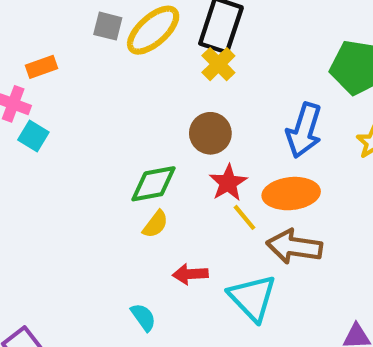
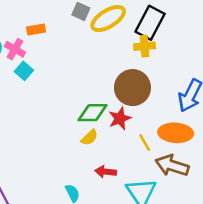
yellow cross: (218, 64) -> (145, 46), turned 30
brown circle: (210, 133) -> (132, 88), size x1.4
red star: (228, 183) -> (120, 118), moved

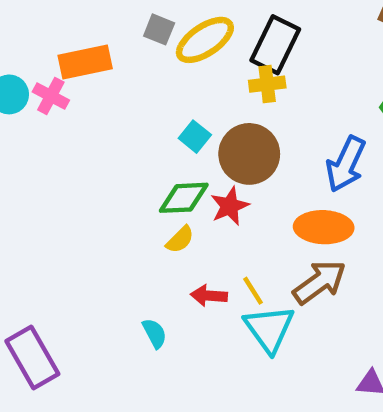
orange rectangle: (36, 30) -> (85, 62), size x1.6
cyan square: (24, 71) -> (195, 137), moved
yellow line: (145, 143) -> (253, 291), moved
brown arrow: (172, 166) -> (319, 282), turned 128

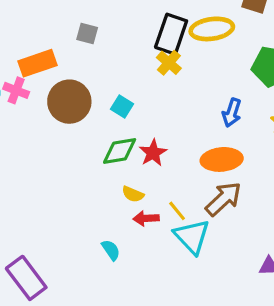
yellow ellipse: (205, 40) -> (212, 29), moved, turned 33
yellow cross: (267, 84) -> (169, 63), turned -35
brown circle: (249, 154) -> (69, 102), moved
blue arrow: (346, 164) -> (232, 113), size x0.7
yellow semicircle: (180, 240) -> (133, 194), moved, turned 75

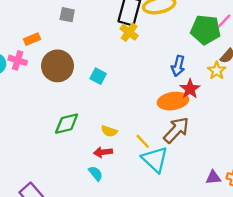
orange rectangle: (37, 63) -> (32, 39), size x0.6
cyan square: (122, 106) -> (98, 76), moved
green diamond: (120, 151) -> (67, 124), moved
red star: (153, 153) -> (190, 89), moved
red arrow: (146, 218) -> (103, 152), moved

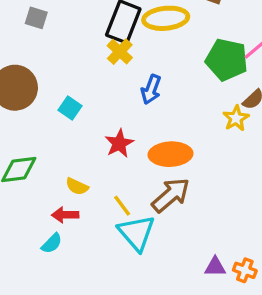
blue arrow: (178, 66) -> (151, 89), moved
red star: (190, 89) -> (119, 143), moved
cyan semicircle: (96, 173) -> (52, 243), turned 77

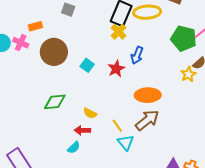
red star: (119, 143) -> (116, 69), moved
cyan triangle: (136, 233) -> (126, 143), size x0.7

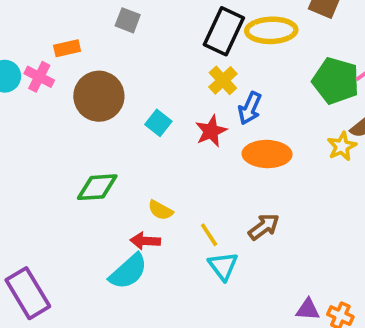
yellow cross: (119, 32) -> (223, 80), moved
orange ellipse: (148, 95) -> (267, 154), moved
brown arrow: (147, 120) -> (264, 227), size x0.7
cyan semicircle: (74, 148) -> (128, 271), size x1.6

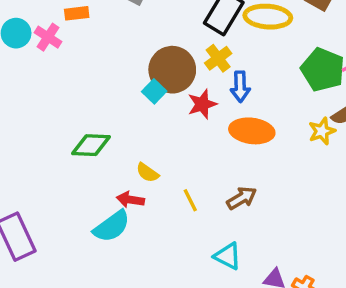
brown circle: (99, 96) -> (172, 70), moved
blue arrow: (250, 108) -> (240, 87), turned -32
cyan triangle: (223, 266) -> (228, 256), moved, turned -32

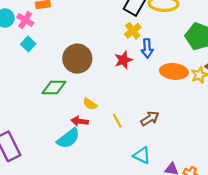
brown circle: (172, 70) -> (77, 59), moved
cyan square: (154, 91) -> (28, 44), moved
orange ellipse: (252, 131) -> (174, 71), moved

